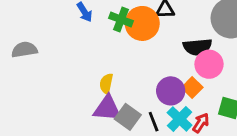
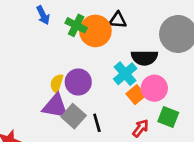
pink circle: (209, 64) -> (154, 88), moved
purple circle: (171, 91) -> (78, 82), moved
cyan cross: (180, 119) -> (125, 74), moved

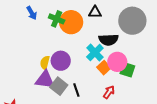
black triangle: (118, 20) -> (95, 12), moved
green square: (168, 117) -> (127, 70), moved

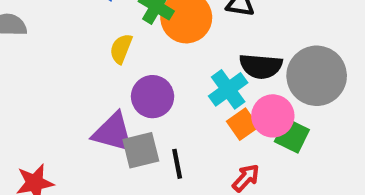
gray circle: (132, 21) -> (317, 76), moved
yellow semicircle: (45, 63) -> (121, 49), moved
gray square: (59, 86) -> (141, 150), turned 30

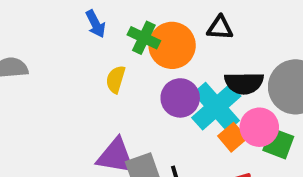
cyan cross: (228, 89) -> (216, 107), size x1.4
purple circle: (153, 97) -> (180, 98), moved

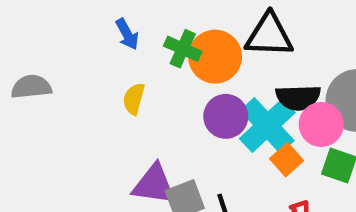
black triangle: (220, 28) -> (269, 35), size x1.6
yellow semicircle: (116, 79) -> (134, 99), moved
pink circle: (259, 127) -> (321, 124), moved

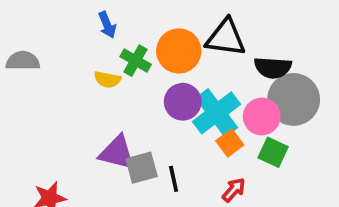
green cross: (183, 49) -> (136, 61), moved
black semicircle: (298, 98) -> (273, 68), moved
yellow semicircle: (134, 99) -> (107, 79), turned -100

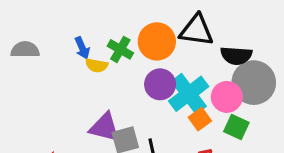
blue arrow: (107, 25) -> (82, 48), moved

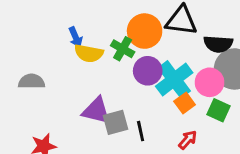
green cross: (120, 49) -> (123, 49), moved
gray semicircle: (25, 50) -> (31, 81), moved
yellow semicircle: (97, 65) -> (89, 53), size x1.4

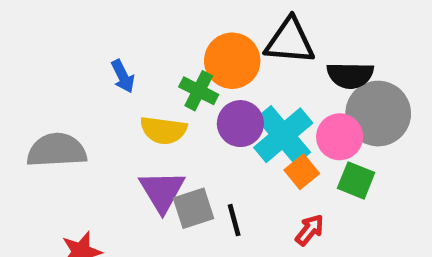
yellow semicircle: (89, 53) -> (163, 130), moved
gray semicircle: (31, 81) -> (57, 150), size x1.4
purple triangle: (96, 111) -> (162, 191), turned 48

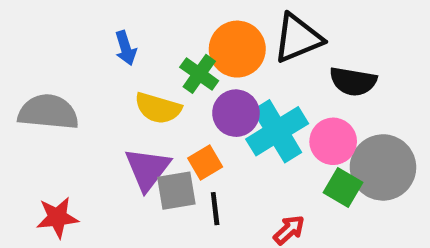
black triangle: (290, 41) -> (298, 38), turned -36
gray circle: (378, 114) -> (383, 167), moved
orange square: (302, 172) -> (205, 163), moved

